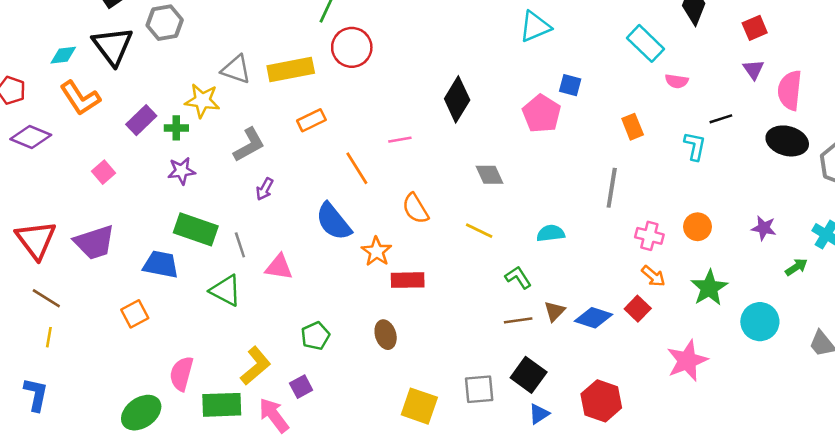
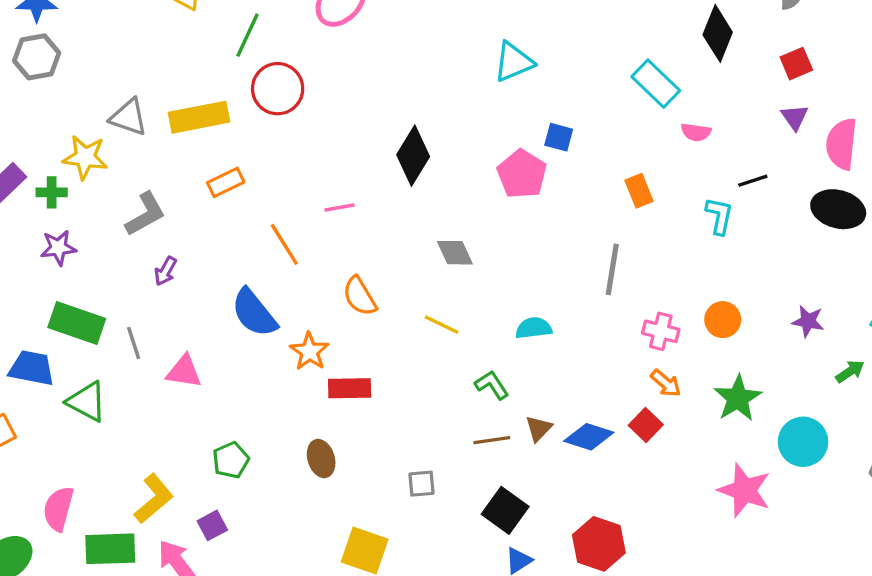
green triangle: (226, 290) -> (87, 402), moved
pink star: (687, 361) -> (744, 490), moved, turned -30
gray square: (479, 389) -> (421, 484), moved, size x0.7

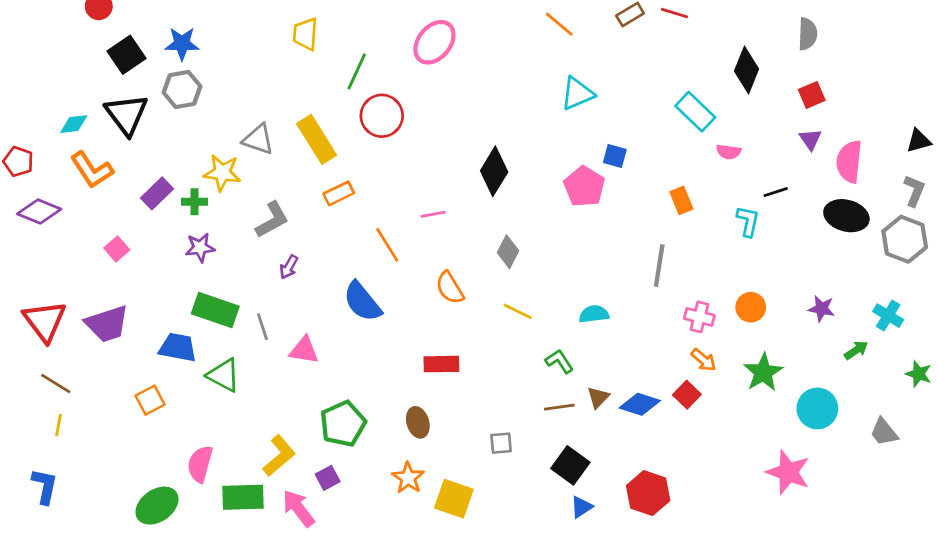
yellow rectangle: (199, 117) -> (317, 139), turned 69
gray diamond: (455, 253) -> (508, 252), moved, turned 52
orange star: (309, 351) -> (408, 478), moved
green pentagon: (231, 460) -> (343, 424), size x1.5
pink star: (744, 490) -> (788, 472), moved

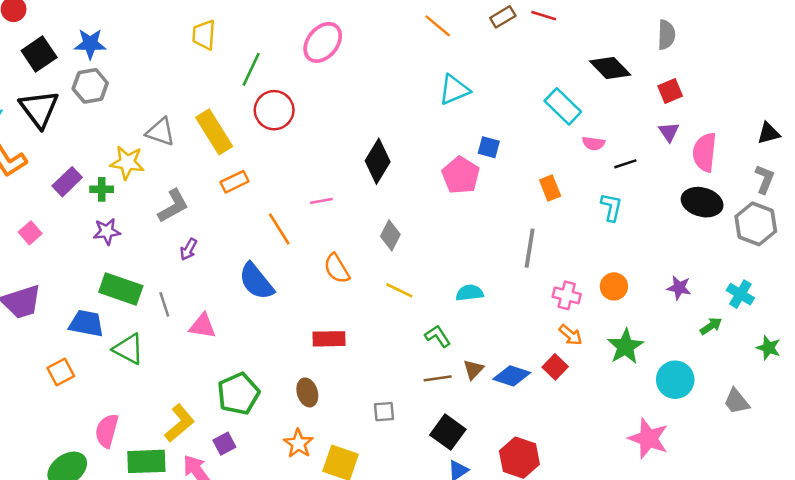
black diamond: (747, 70) -> (610, 68), turned -66
black line: (776, 192) -> (625, 164), moved

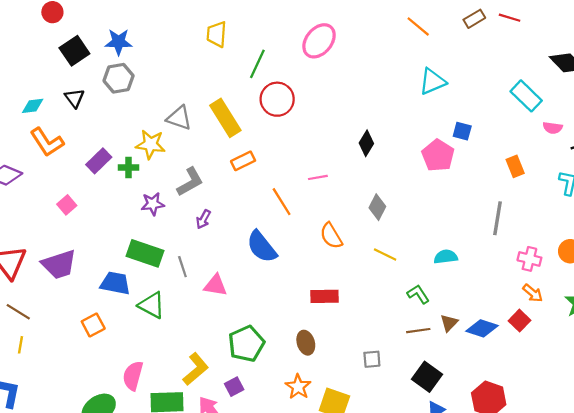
black triangle: (39, 109) -> (74, 98), size x0.6
black diamond: (378, 161) -> (366, 143), size x0.7
purple star: (107, 232) -> (153, 204), moved

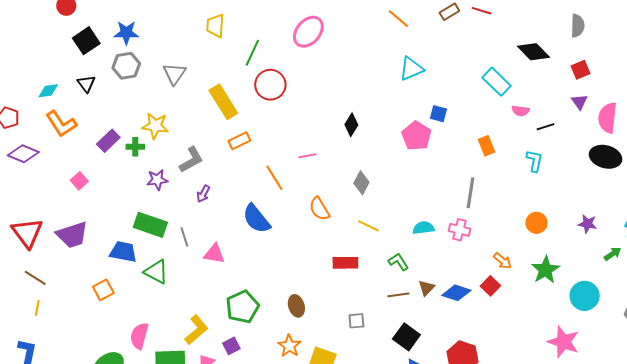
gray triangle: (179, 118) -> (174, 74), moved, turned 45
pink cross: (529, 259) -> (459, 230), moved
red rectangle: (325, 296) -> (345, 263), moved

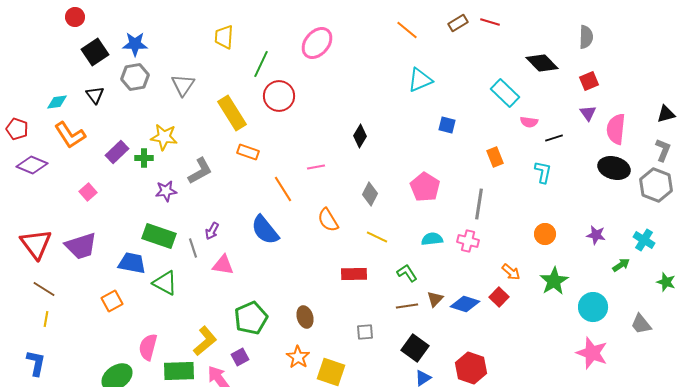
pink pentagon: (416, 136) -> (425, 187), moved
orange rectangle: (239, 141) -> (248, 152), turned 45
purple arrow: (203, 194) -> (212, 231), moved
pink star: (564, 342) -> (592, 353), moved

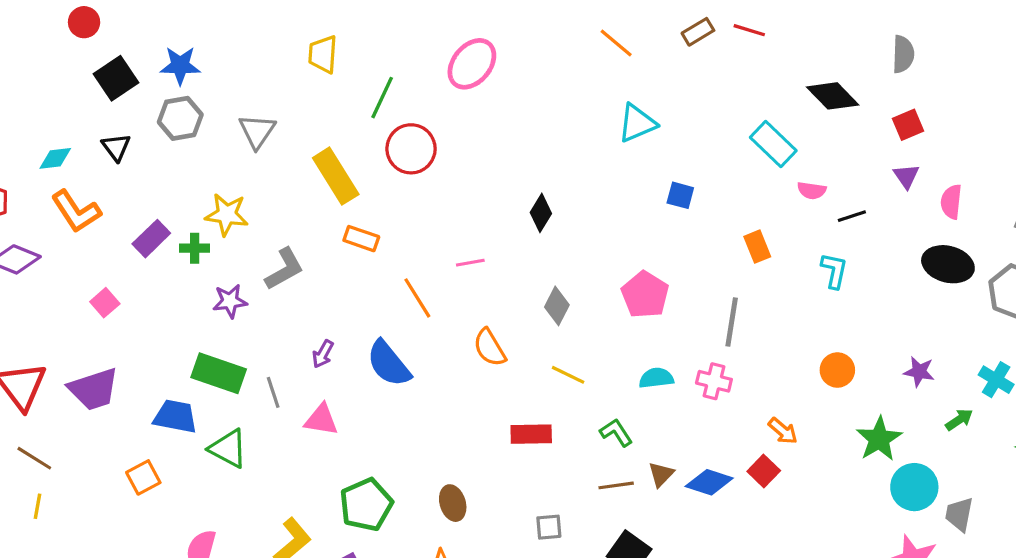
pink semicircle: (616, 129) -> (951, 202), size x0.7
purple arrow: (212, 231) -> (323, 354), moved
green star: (554, 281) -> (879, 439), moved
gray trapezoid: (641, 324) -> (959, 514), moved, turned 50

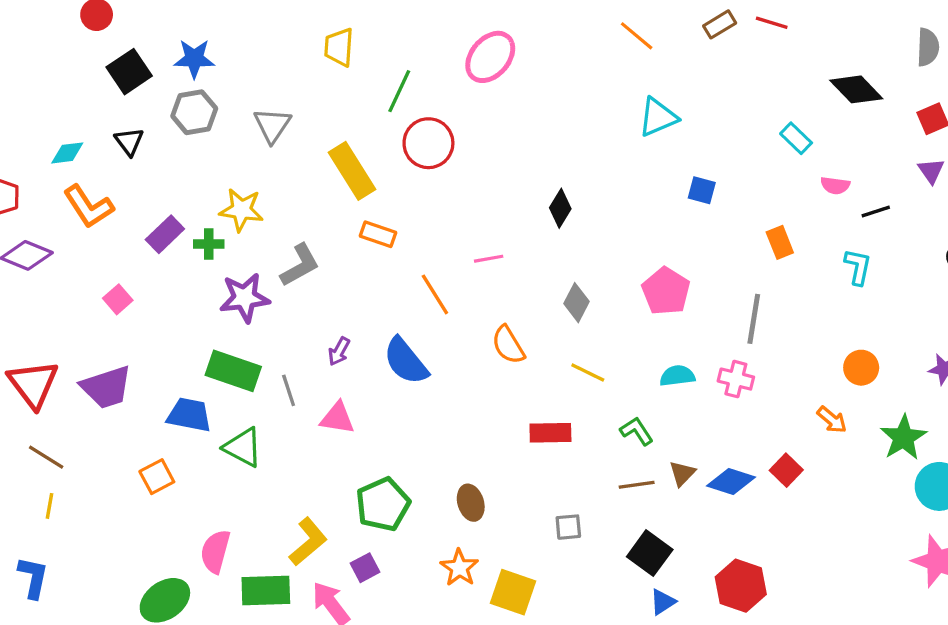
cyan rectangle: (773, 144) -> (796, 138), size x0.7
purple star: (230, 301) -> (245, 298), size x1.4
orange arrow: (783, 431) -> (832, 420), moved

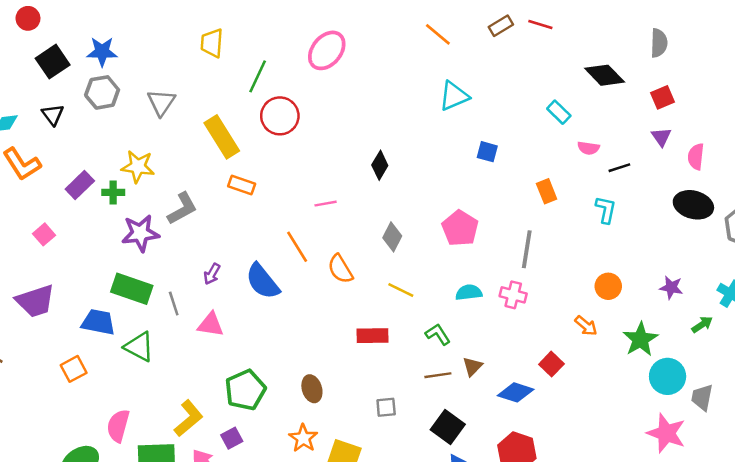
orange line: (435, 294) -> (297, 247), moved
blue diamond: (731, 482) -> (516, 392), moved

